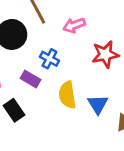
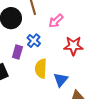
pink arrow: (74, 25) -> (56, 21), turned -35
purple rectangle: (30, 79) -> (17, 52), turned 64

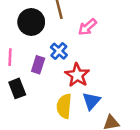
red star: (73, 46) -> (77, 75), moved, turned 30
yellow semicircle: (41, 69) -> (64, 106), moved

